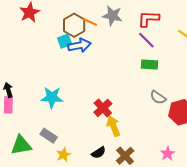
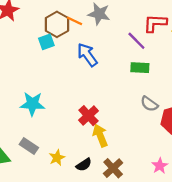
red L-shape: (148, 19) -> (155, 23), moved
blue arrow: (79, 45) -> (87, 55), moved, turned -115
yellow star: (64, 155) -> (57, 158), moved

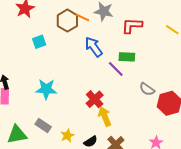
red L-shape: (155, 23) -> (132, 26), moved
purple line: (136, 41) -> (116, 69), moved
cyan square: (46, 42) -> (39, 42), moved
green rectangle: (140, 68) -> (127, 57), moved

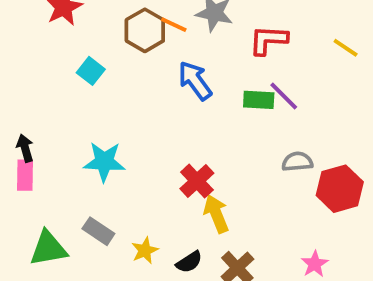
cyan square: (39, 42) -> (91, 71), turned -32
purple line: (116, 69) -> (284, 96), moved
gray semicircle: (147, 89) -> (297, 162), turned 140

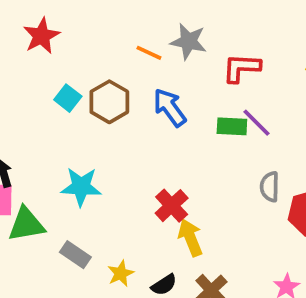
brown hexagon: (145, 30) -> (109, 102), moved
gray semicircle: (297, 162) -> (270, 187), turned -84
green triangle: (48, 249) -> (26, 224), moved

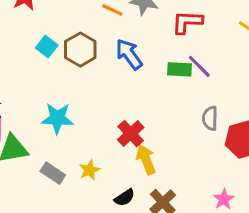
yellow star: (121, 273) -> (89, 170), moved

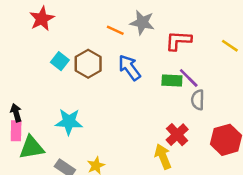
gray semicircle: (210, 118) -> (198, 100), moved
red cross: (131, 134) -> (177, 135), moved
yellow arrow: (146, 159) -> (163, 157), moved

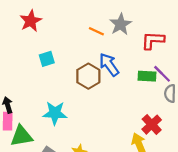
gray star: (142, 23) -> (121, 24), turned 30
cyan square: (60, 61) -> (47, 59), turned 35
brown hexagon: (88, 64) -> (88, 76), moved

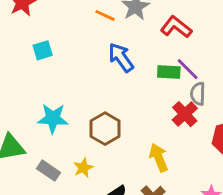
red L-shape: (153, 40) -> (176, 27), turned 35
brown hexagon: (88, 76) -> (105, 129), moved
red cross: (152, 125) -> (185, 114), moved

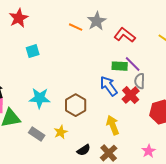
blue arrow: (121, 58) -> (109, 86), moved

